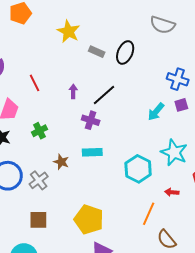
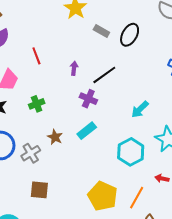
cyan arrow: (156, 112) -> (140, 109), moved
cyan rectangle: (92, 152) -> (87, 131), turned -42
yellow pentagon: (89, 219) -> (103, 196), moved
brown square: (38, 220) -> (39, 190), moved

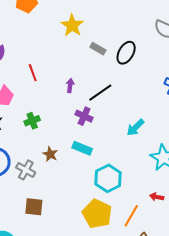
cyan rectangle: (87, 131) -> (82, 148), turned 60
cyan hexagon: (131, 152) -> (108, 178), moved
gray cross: (31, 153) -> (26, 170), turned -30

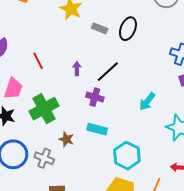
green cross: (32, 121) -> (44, 109), size x1.8

